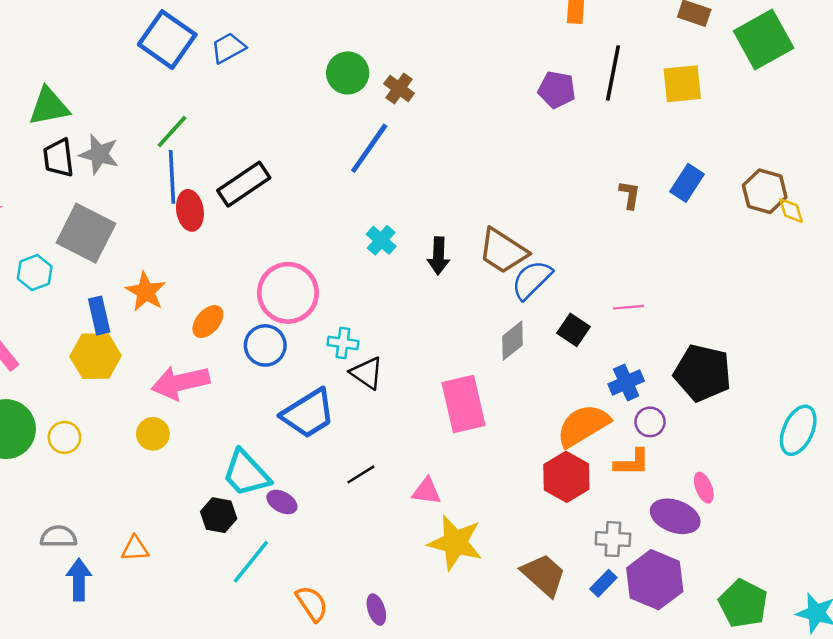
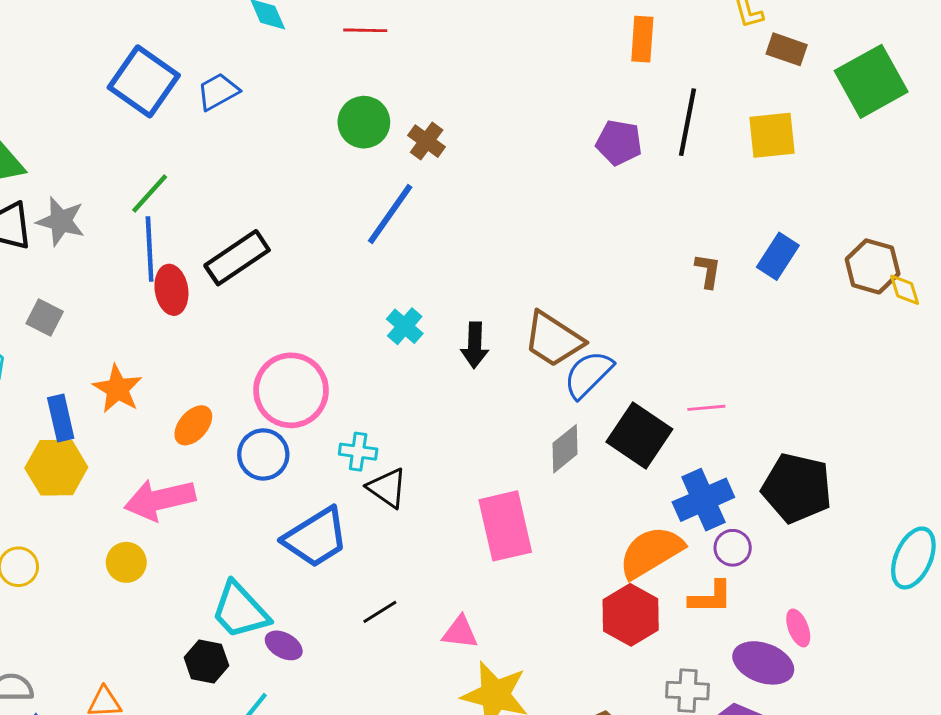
gray square: (86, 233) -> (45, 317), size x0.5
black square: (574, 330) -> (639, 436), size x1.6
blue cross: (626, 382) -> (703, 500), size x1.4

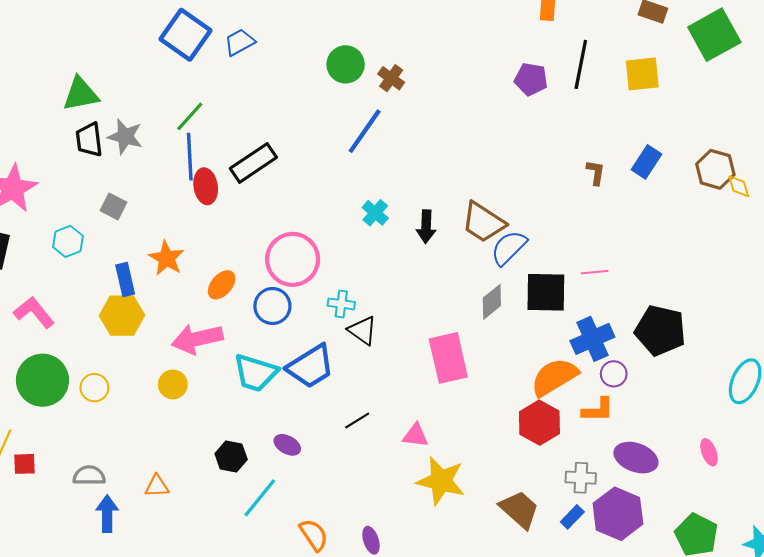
black square: (639, 436) -> (546, 292), turned -33
cyan trapezoid: (240, 610) -> (255, 373), moved, turned -30
pink ellipse: (798, 628) -> (709, 452), moved

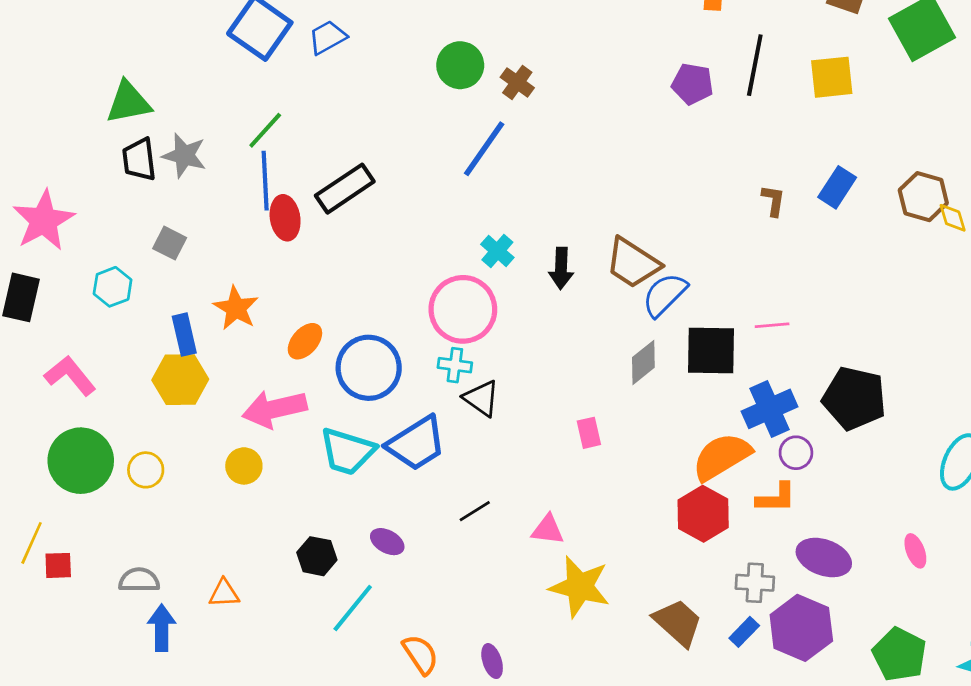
pink circle: (293, 259) -> (463, 309), moved
blue circle: (272, 306) -> (369, 368), size x1.4
pink rectangle: (448, 358) -> (589, 433), size x0.5

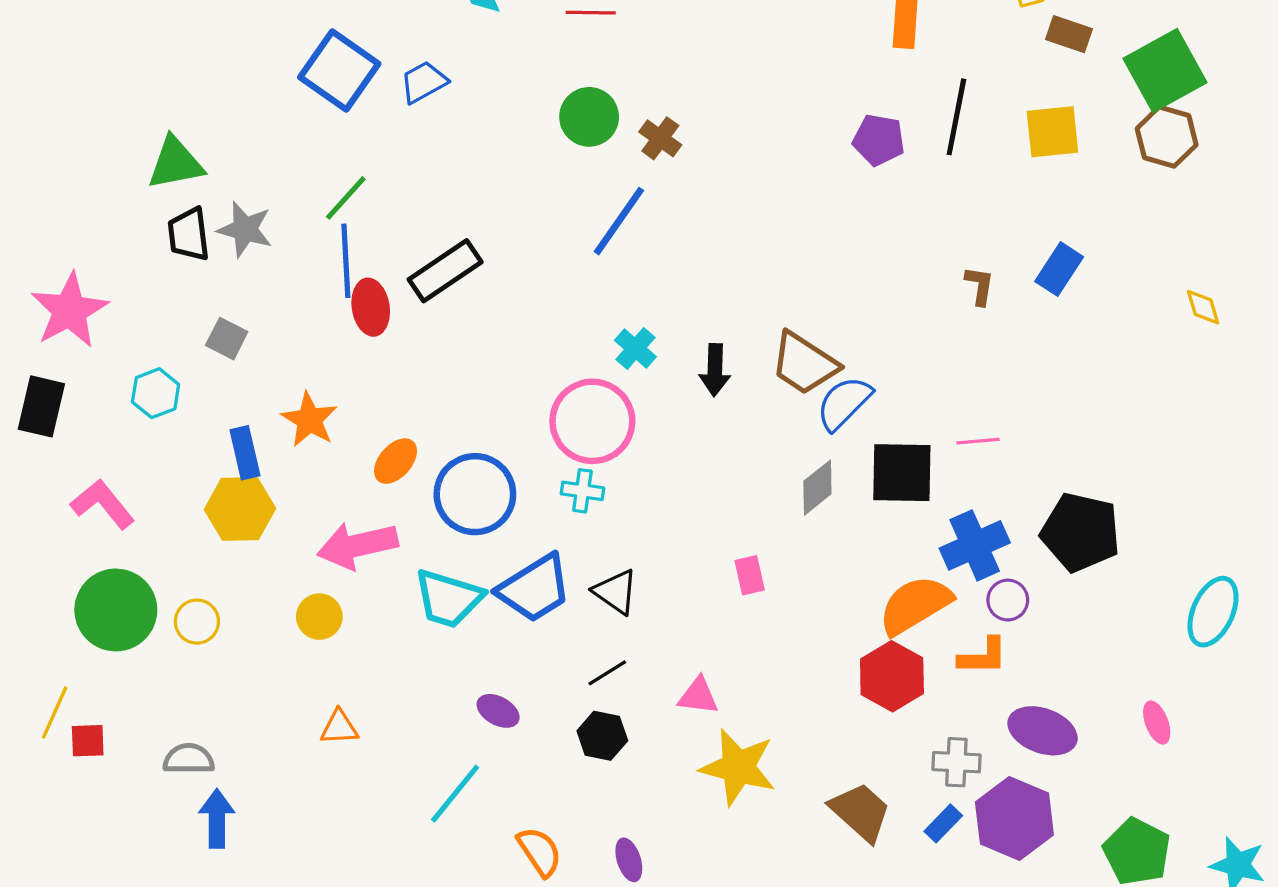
brown hexagon: (923, 197) -> (1167, 137), moved
black triangle: (481, 398) -> (616, 592), moved
black hexagon: (317, 556) -> (602, 736), moved
orange triangle: (224, 593) -> (339, 727), moved

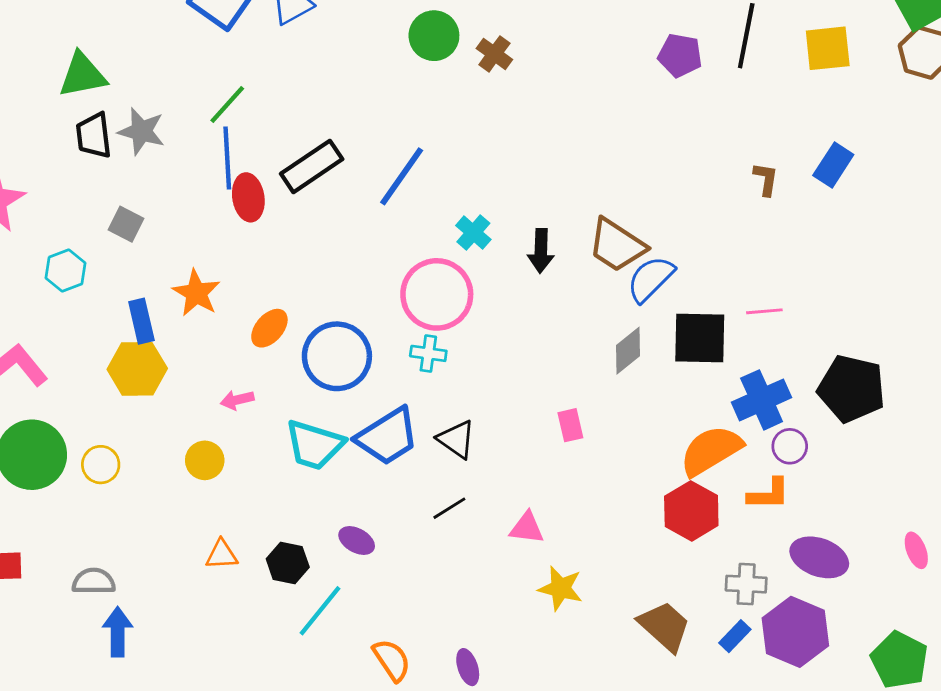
blue line: (619, 221) -> (402, 176), moved
pink arrow: (357, 545) -> (237, 400), size x0.5
black hexagon: (602, 736) -> (288, 563), moved
yellow star: (738, 767) -> (561, 588), size x0.7

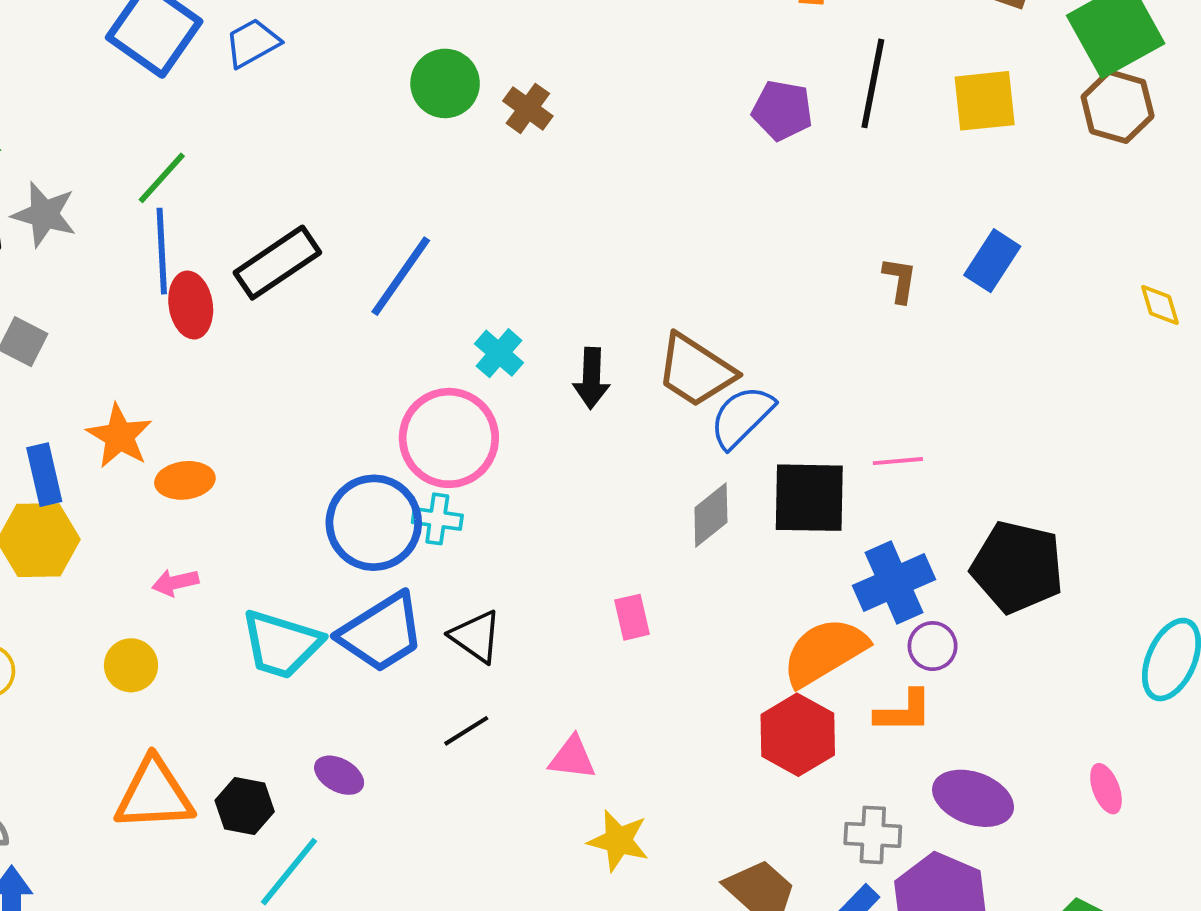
orange ellipse: (269, 328) -> (185, 480), moved, turned 42
blue circle: (337, 356) -> (374, 523), moved
orange triangle: (222, 555) -> (154, 794), size x1.8

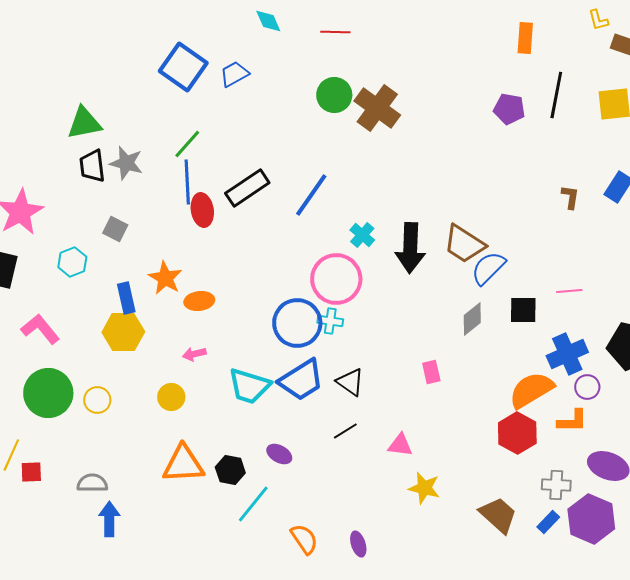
brown cross: (528, 108) -> (377, 108), size x1.8
black arrow: (592, 378) -> (410, 248), size x1.6
black square: (809, 498) -> (523, 310), size x0.7

